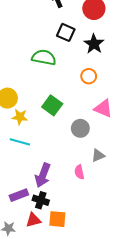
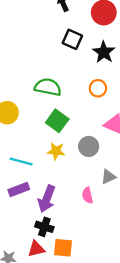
green semicircle: (44, 57) -> (48, 87), moved
yellow star: (20, 117) -> (56, 151), moved
purple rectangle: (19, 195) -> (19, 190), moved

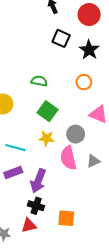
green semicircle: (48, 87) -> (39, 81), size x0.7
pink semicircle: (87, 195) -> (68, 158), moved, size x1.6
orange square: (63, 248) -> (66, 218), moved

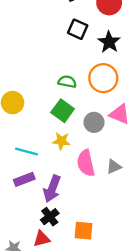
green semicircle: (39, 81) -> (67, 82), moved
orange circle: (84, 82) -> (103, 78), size x1.6
gray circle: (76, 134) -> (94, 122), moved
black cross: (36, 206) -> (50, 217), turned 35

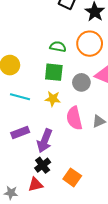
green square: (63, 111) -> (54, 72), turned -30
cyan line: (26, 151) -> (20, 97), moved
orange square: (84, 231) -> (72, 177), turned 30

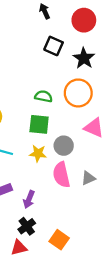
gray circle: (81, 82) -> (64, 146), moved
purple arrow: (45, 141) -> (29, 199), size x0.7

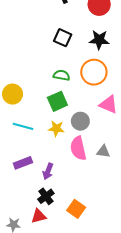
black square: (54, 46) -> (63, 38), moved
black star: (84, 58) -> (99, 40), turned -30
green square: (39, 124) -> (57, 101), turned -30
gray triangle: (88, 178) -> (103, 151), turned 32

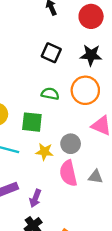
green square: (57, 101) -> (32, 122), moved, turned 30

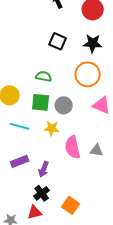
green semicircle: (50, 94) -> (44, 76), moved
gray circle: (71, 144) -> (64, 105), moved

